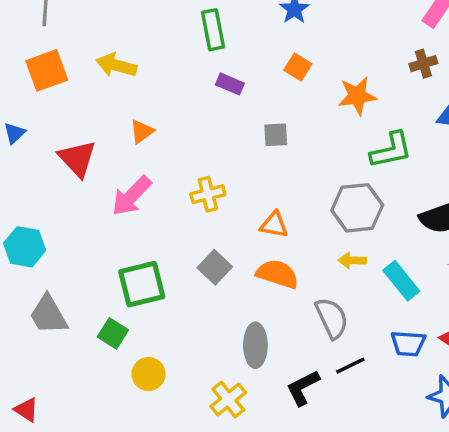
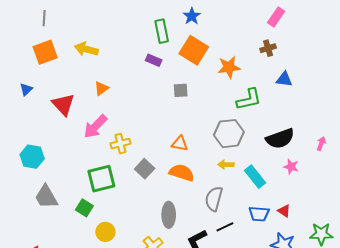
green rectangle: (213, 30) -> (162, 31), moved
orange square: (298, 67) -> (194, 50), size x1.8
yellow cross: (208, 194) -> (120, 144), moved
gray semicircle: (332, 318) -> (214, 199), turned -140

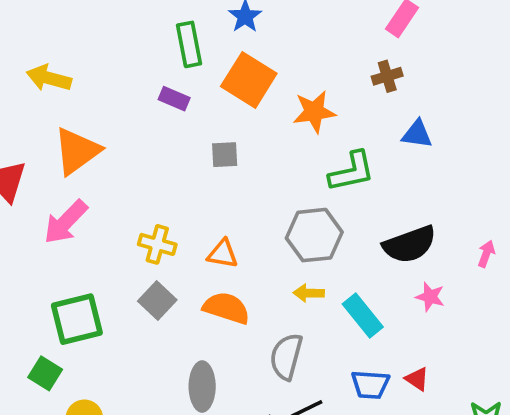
orange triangle: (101, 88) -> (77, 151), size x1.8
yellow cross: (120, 144) -> (157, 244), moved, turned 30

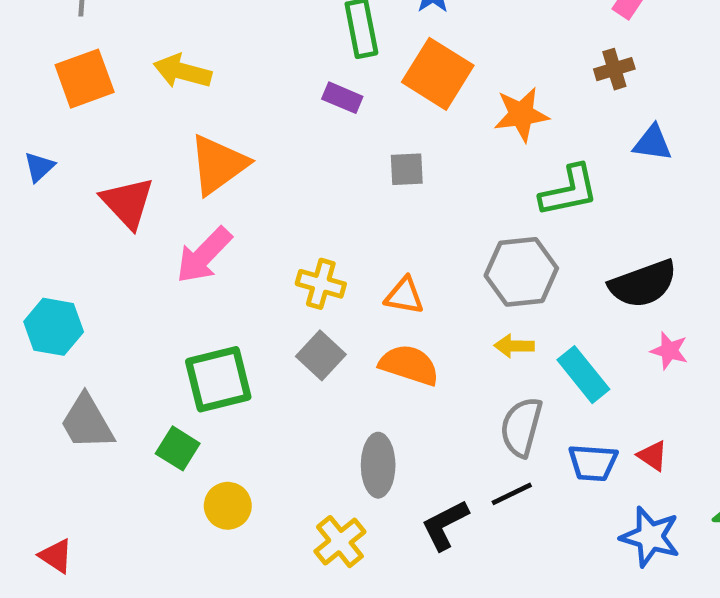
gray semicircle: (286, 357) -> (521, 427), moved

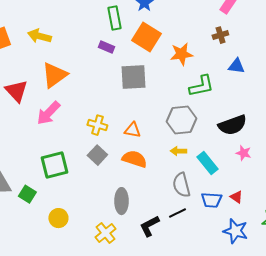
gray square: (407, 169) -> (133, 77), size x1.8
gray semicircle: (521, 427) -> (181, 185), turned -30
green square: (178, 448) -> (27, 194), moved

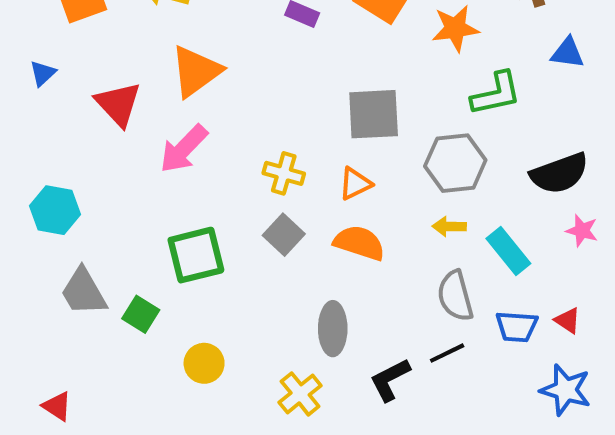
gray square: (133, 77) -> (374, 114), moved
orange triangle: (132, 130) -> (355, 184), turned -36

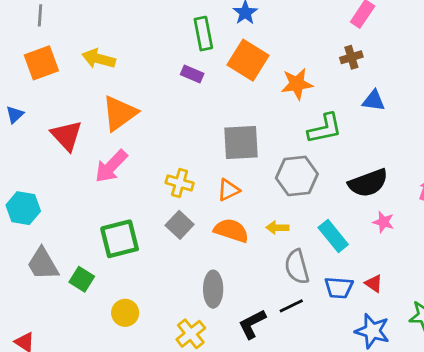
yellow arrow: (449, 226) -> (277, 228), moved

